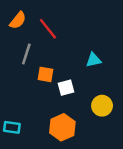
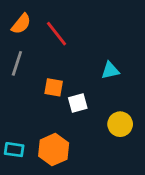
gray line: (26, 54) -> (17, 63), moved
orange hexagon: (62, 127) -> (54, 150), moved

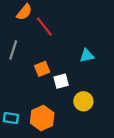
orange semicircle: (21, 24) -> (24, 12), moved
orange square: (54, 87) -> (42, 69), turned -32
yellow circle: (120, 124) -> (83, 101), moved

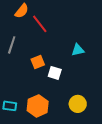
white square: (61, 81) -> (55, 73), turned 32
yellow circle: (83, 101) -> (78, 104), moved

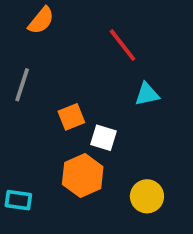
red line: (40, 24) -> (122, 45), moved
orange hexagon: (38, 106) -> (83, 176), moved

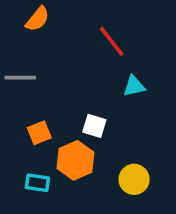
gray line: (22, 85) -> (20, 78), turned 72
orange square: (71, 117) -> (39, 133), moved
cyan rectangle: (18, 200) -> (37, 183), moved

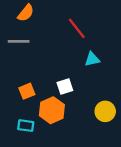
gray line: (20, 78) -> (19, 41), moved
white square: (94, 126) -> (65, 86), turned -35
yellow circle: (134, 179) -> (105, 111), moved

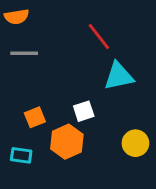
orange semicircle: (26, 13) -> (17, 17), moved, turned 42
cyan triangle: (92, 59) -> (119, 76), size x1.5
cyan rectangle: (26, 126) -> (21, 155), moved

